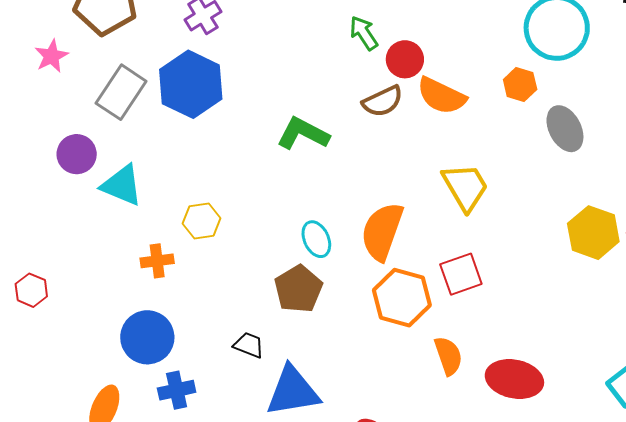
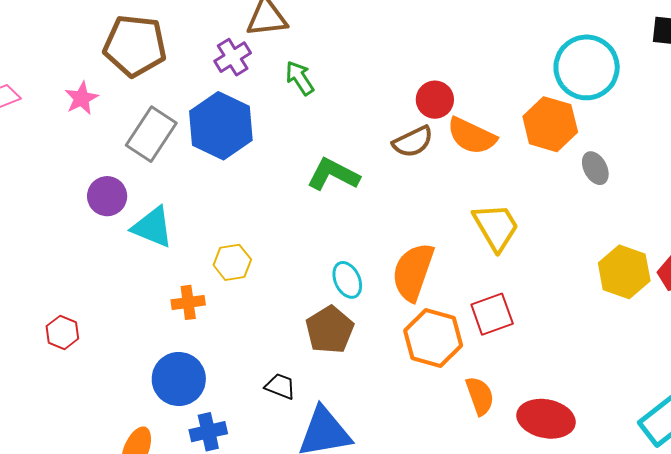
green arrow: (364, 33) -> (300, 78), moved
orange hexagon: (520, 84) -> (550, 124), size x1.6
gray ellipse: (565, 129) -> (595, 168), size x0.7

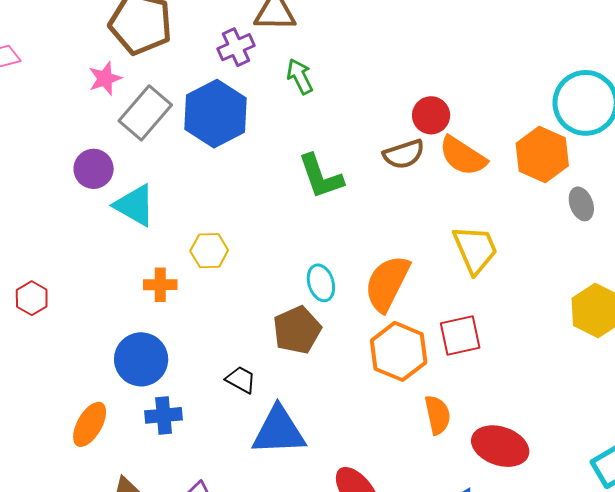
pink star: (81, 98) -> (105, 78), moved
green L-shape: (333, 174) -> (321, 176), turned -144

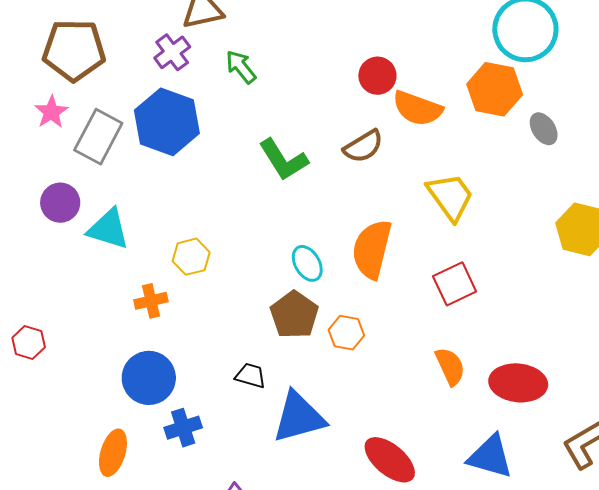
brown semicircle: (404, 154) -> (363, 146), moved
orange hexagon: (399, 351) -> (346, 333), moved, size x0.6

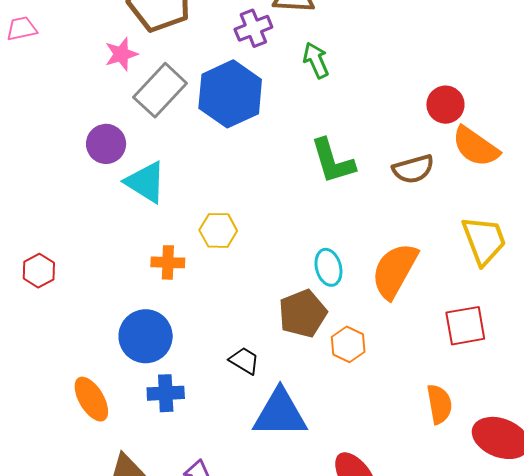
orange ellipse: (113, 453) -> (91, 399), turned -63

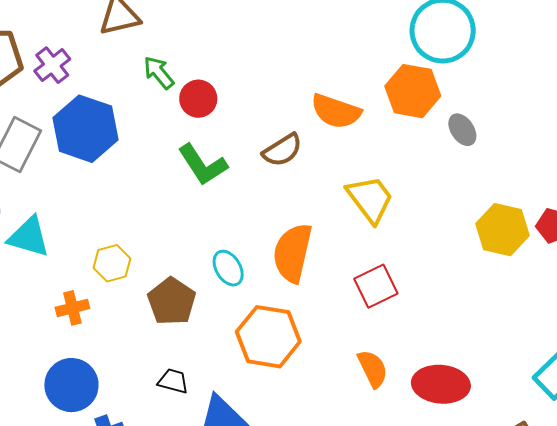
purple cross: (253, 28) -> (52, 65), moved
red circle: (445, 105) -> (198, 99), moved
brown pentagon: (303, 314) -> (172, 301), moved
orange hexagon: (348, 344) -> (268, 337), size x1.8

